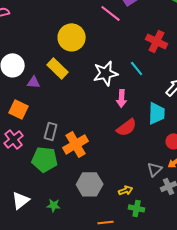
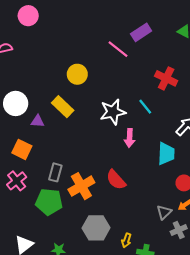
yellow circle: (72, 37) -> (77, 74), size x0.7
red semicircle: (127, 127) -> (116, 180), moved, turned 85
yellow arrow: (126, 190) -> (126, 240), moved, turned 128

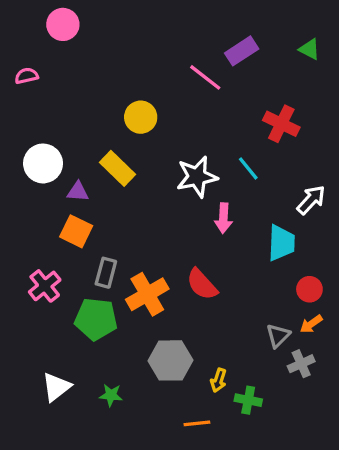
orange square: (22, 149) -> (76, 231), moved

